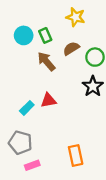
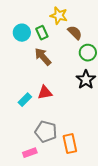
yellow star: (76, 17) -> (59, 16), moved
brown semicircle: (71, 48) -> (75, 33), moved, turned 77
gray pentagon: (20, 143) -> (46, 132), moved

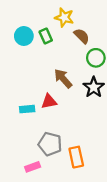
brown arrow: (43, 57) -> (63, 79), moved
cyan rectangle: (25, 100) -> (27, 109), turned 40

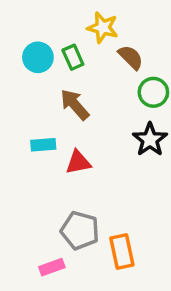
brown arrow: (63, 79) -> (75, 105), moved
cyan rectangle: (27, 109) -> (43, 145), moved

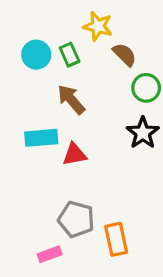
cyan rectangle: (43, 145) -> (41, 138), size x1.4

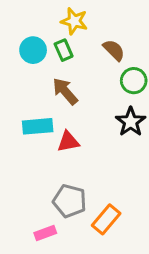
yellow star: (98, 26) -> (74, 21), moved
orange rectangle: (116, 239) -> (106, 219), turned 52

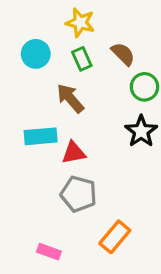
green rectangle: (64, 50) -> (82, 59), moved
gray pentagon: (70, 201) -> (79, 194), moved
pink rectangle: (45, 233) -> (49, 252), turned 40

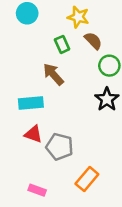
yellow star: (80, 23) -> (78, 17), moved
cyan circle: (36, 54) -> (27, 13), moved
red triangle: (74, 153) -> (33, 134), moved, turned 30

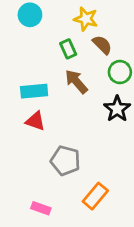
brown arrow: (53, 74) -> (76, 82), moved
cyan rectangle: (31, 103) -> (34, 91), moved
red triangle: (33, 134) -> (35, 121), moved

